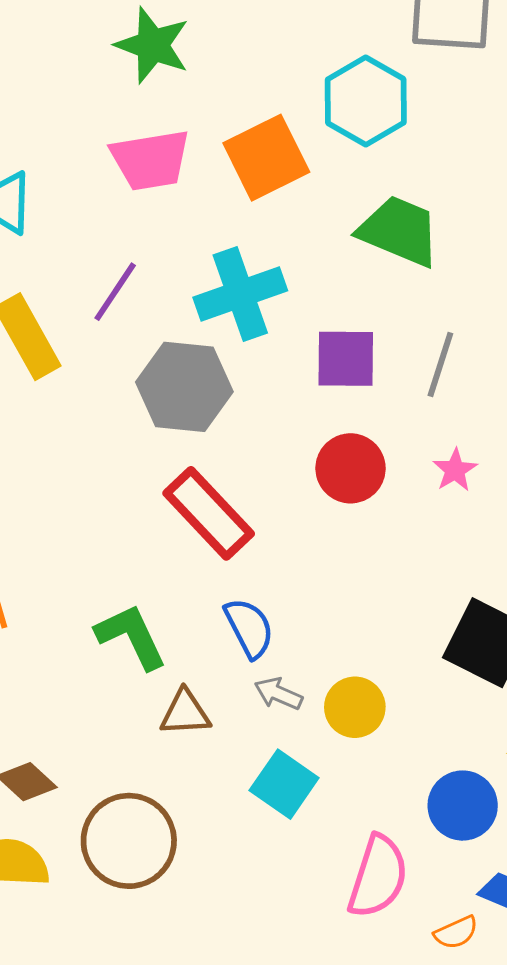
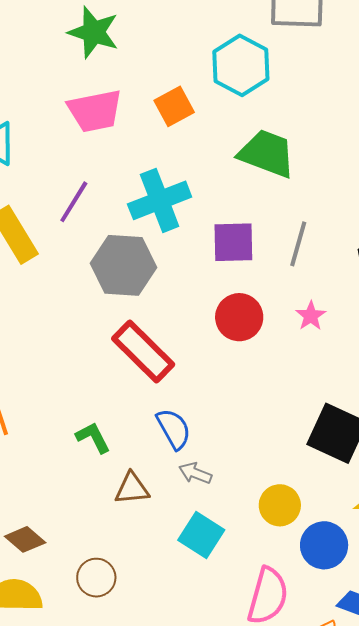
orange square: (266, 158) -> (174, 106), size x0.7
green L-shape: (131, 637) -> (93, 438), size x0.7
yellow circle: (355, 707) -> (280, 505), moved
brown circle: (129, 841) -> (96, 578), size x0.6

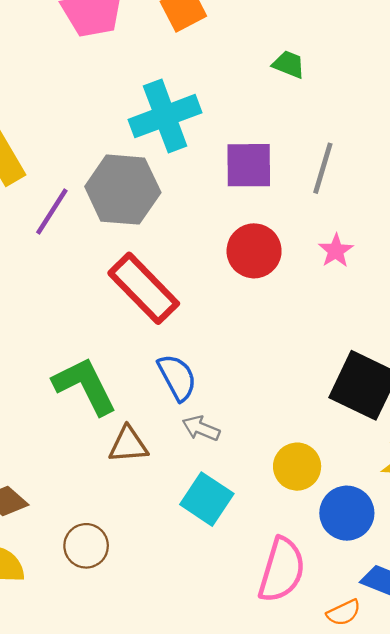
green trapezoid: (267, 153) -> (289, 64), size x0.5
purple line: (74, 202) -> (52, 211), moved
green L-shape: (93, 438) -> (85, 386), size x1.6

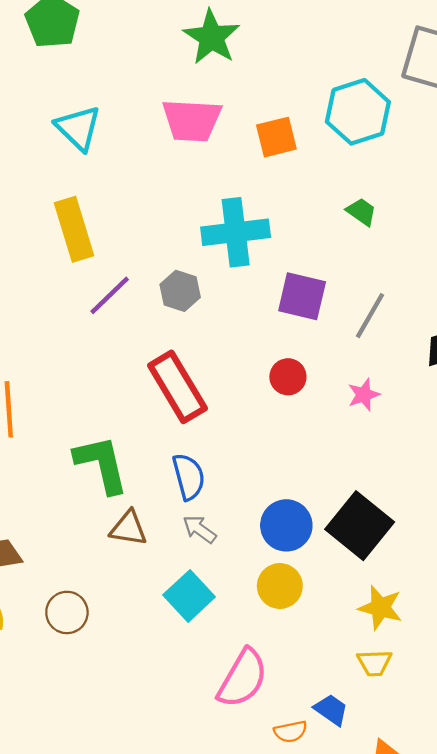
gray hexagon: (123, 190) -> (180, 291), size x0.6
red circle: (254, 251) -> (288, 377), size x0.7
blue circle: (347, 513) -> (286, 525), moved

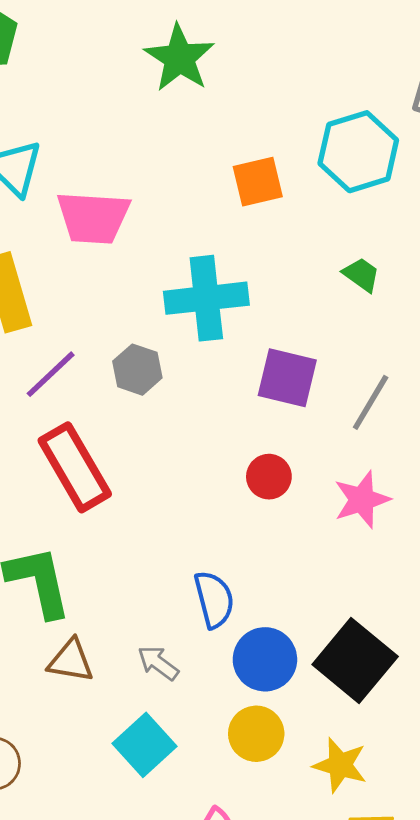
pink trapezoid: (192, 120) -> (93, 218), moved
red rectangle: (177, 387) -> (75, 467), moved
pink star: (364, 395) -> (362, 500), size x1.4
blue semicircle: (189, 477) -> (214, 599), moved
yellow star: (380, 608) -> (340, 765), moved

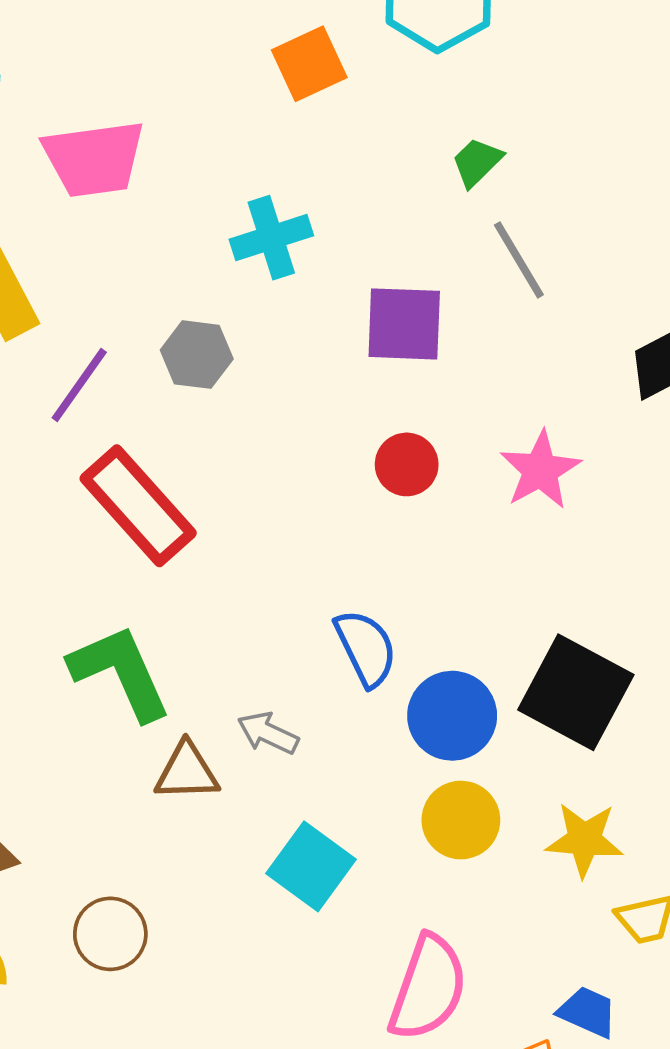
green trapezoid: (361, 275) -> (477, 162), turned -69
cyan cross: (206, 298) -> (271, 238), size x0.7
gray line: (371, 402) -> (519, 260), moved, turned -50
gray arrow: (158, 663) -> (268, 733), moved

